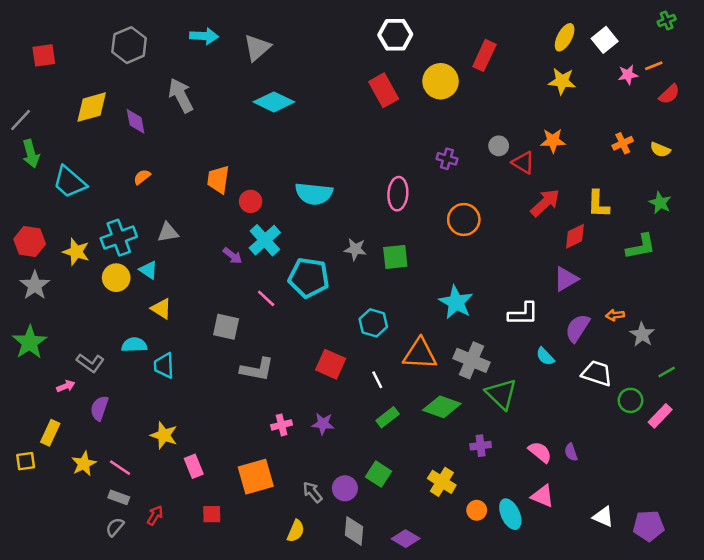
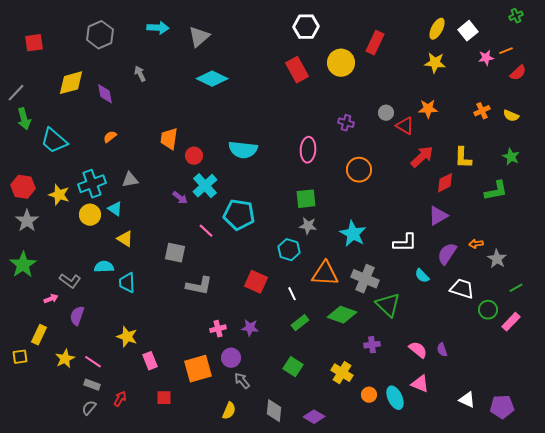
gray arrow: (181, 95) -> (140, 74), size x0.6
gray star: (355, 249) -> (308, 226), moved
purple circle: (345, 488) -> (231, 358), moved

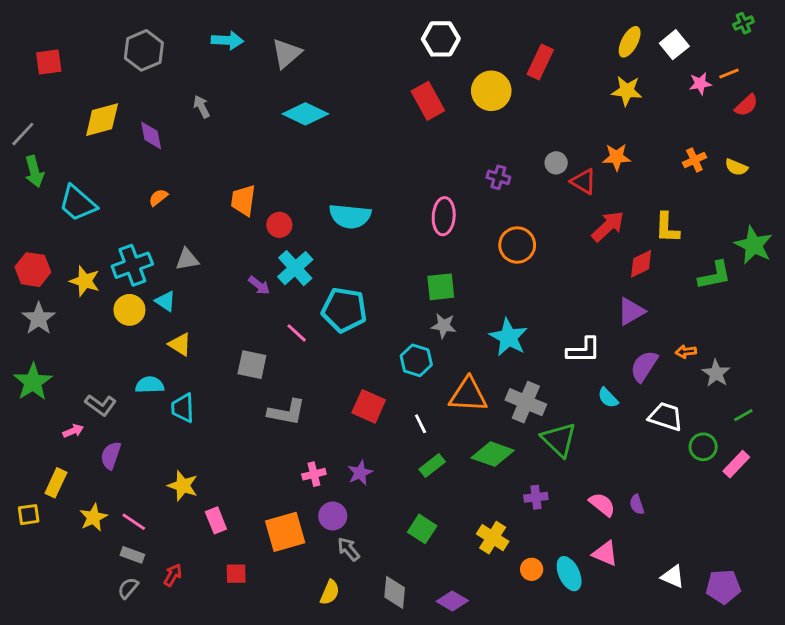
green star: (511, 157) -> (754, 245), moved, size x1.5
purple star: (250, 328) -> (360, 473), turned -30

